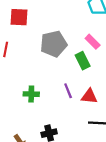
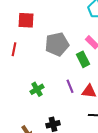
green cross: (31, 94) -> (37, 89), turned -32

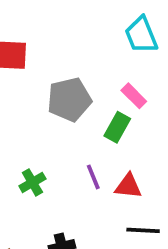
green rectangle: (83, 59) -> (117, 127), turned 56

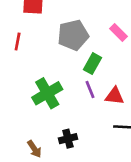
green rectangle: (117, 127) -> (93, 64), moved
green cross: (32, 182) -> (47, 93), size x1.6

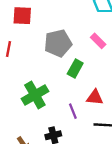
purple line: (90, 89) -> (73, 111), moved

